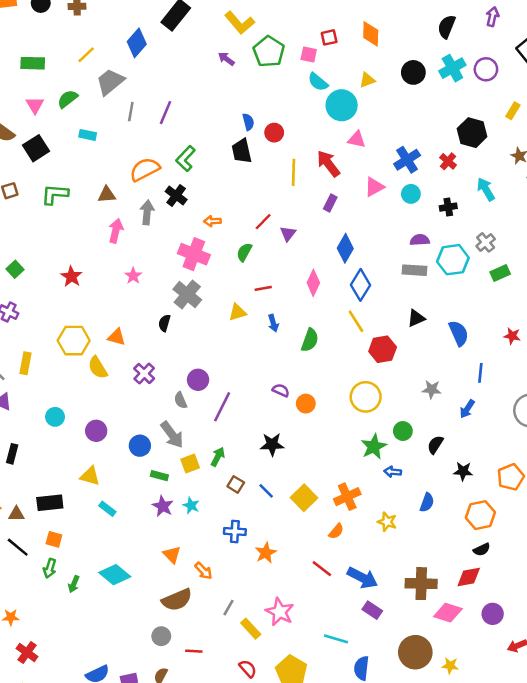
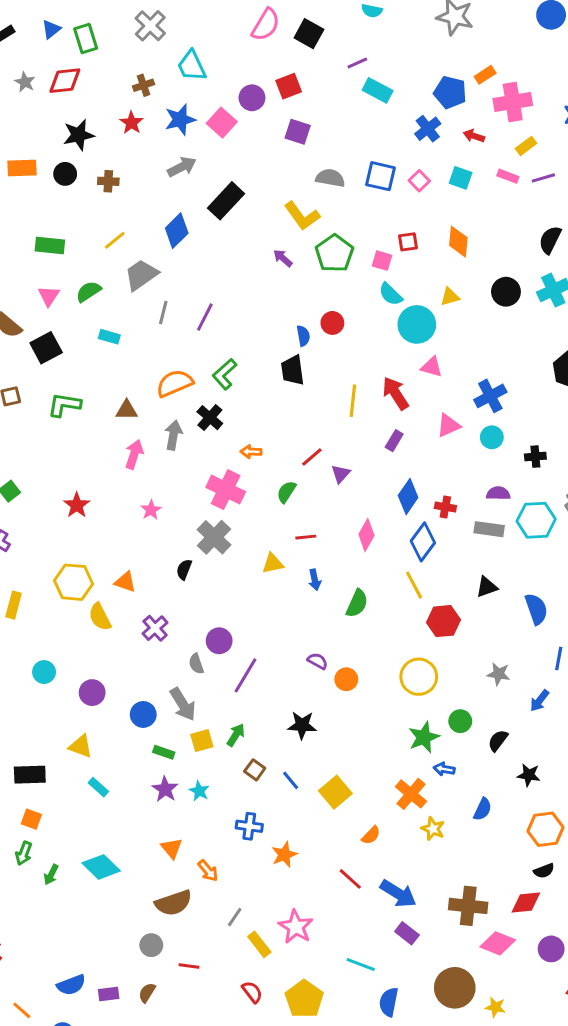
red circle: (274, 133) -> (332, 323), moved
red cross: (448, 161) -> (445, 507), moved, turned -35
orange cross: (347, 497) -> (411, 794), moved, turned -30

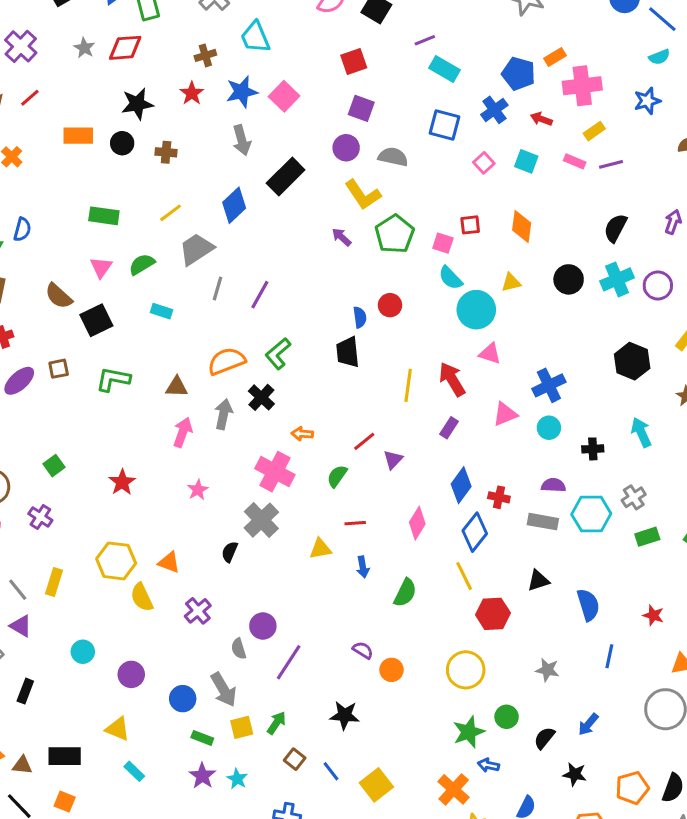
purple circle: (252, 98) -> (346, 148), moved
gray arrow: (182, 167) -> (242, 140), turned 100
blue square: (381, 176) -> (444, 125), moved
blue arrow: (539, 701) -> (588, 724), moved

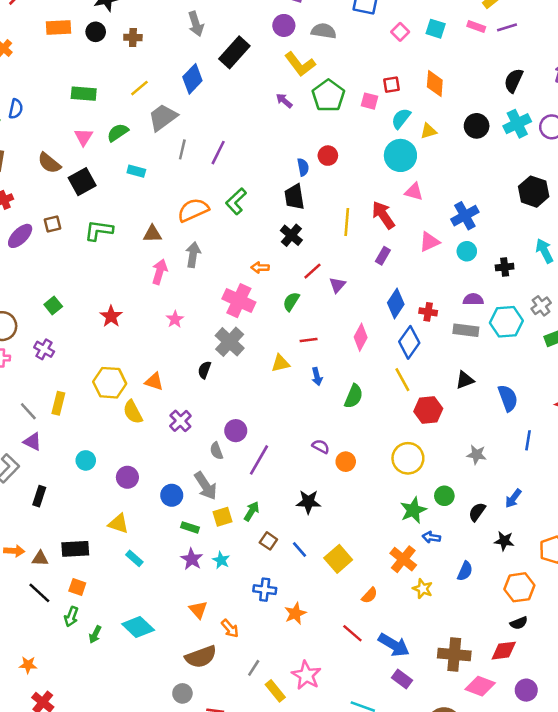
cyan semicircle: (451, 278) -> (401, 118), moved, turned 85
black cross: (261, 397) -> (291, 235), moved

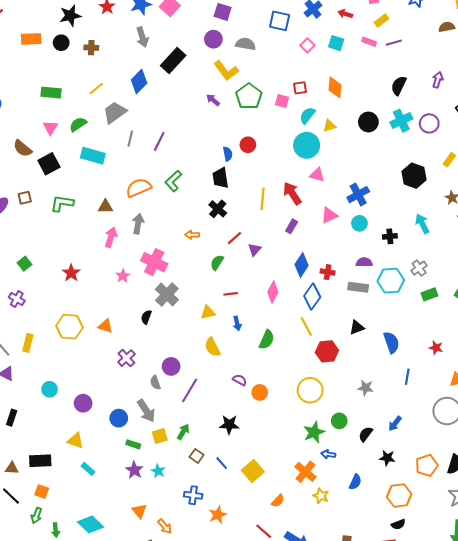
cyan rectangle: (136, 171) -> (93, 156), size x1.6
pink cross: (239, 301) -> (154, 262), moved
yellow semicircle: (133, 412) -> (212, 347), moved
green arrow: (95, 634) -> (56, 530), turned -32

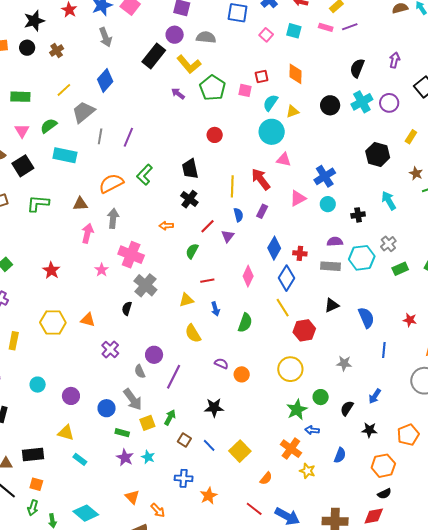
brown cross: (91, 48) -> (57, 51), turned -32
black rectangle: (173, 60) -> (154, 56), moved
blue semicircle: (228, 154) -> (238, 215), moved

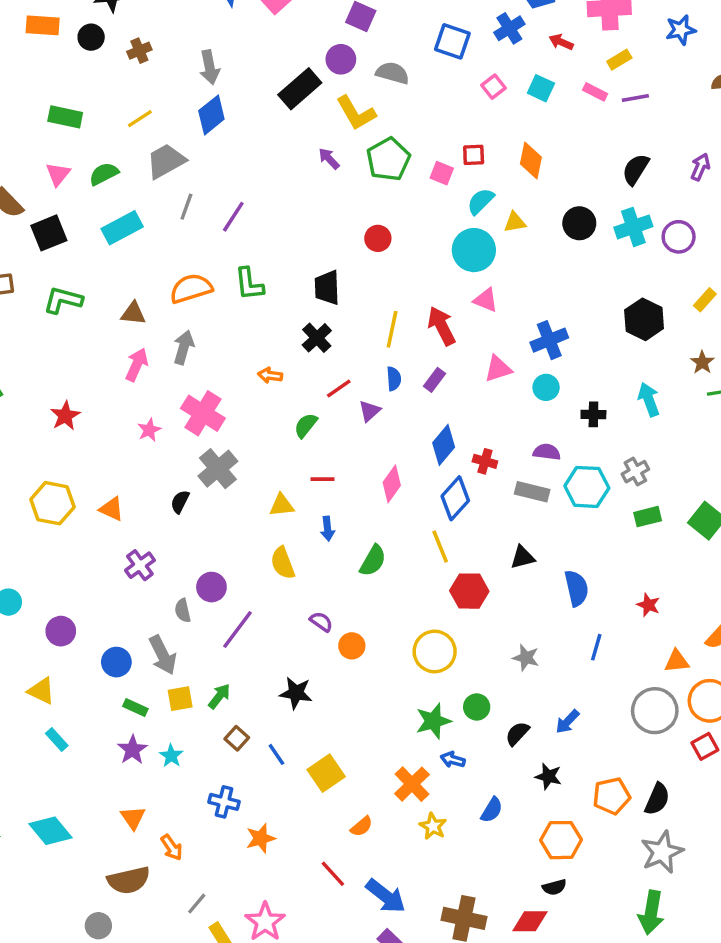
gray arrow: (105, 37) -> (210, 67), moved
cyan rectangle: (65, 155) -> (122, 228), turned -50
green L-shape: (145, 175) -> (249, 284), turned -60

